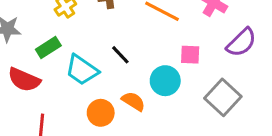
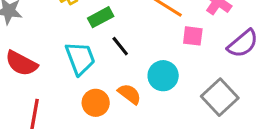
green rectangle: (48, 47) -> (101, 17), moved
pink square: (190, 55) -> (193, 36), moved
cyan trapezoid: (82, 70) -> (80, 58), turned -150

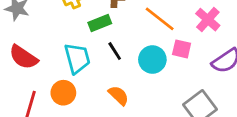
cyan circle: (163, 76) -> (152, 60), moved
orange circle: (96, 103) -> (63, 93), moved

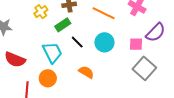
pink square: (182, 49) -> (136, 44), moved

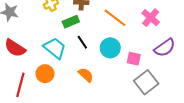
pink square: (136, 44) -> (134, 59), moved
cyan trapezoid: (52, 52) -> (55, 48), turned -35

